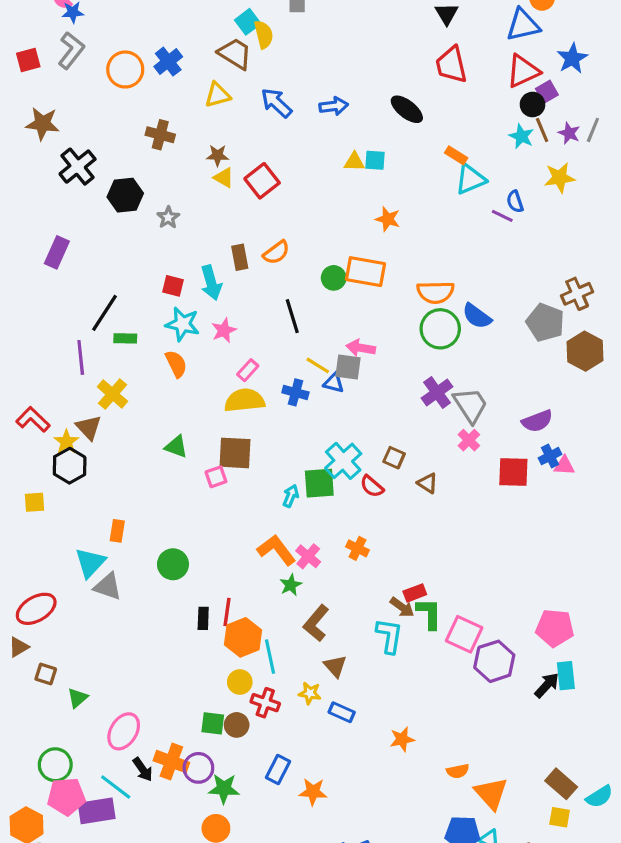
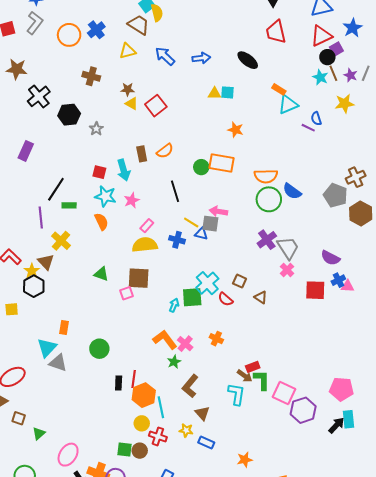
purple semicircle: (537, 421) -> (330, 258), turned 48

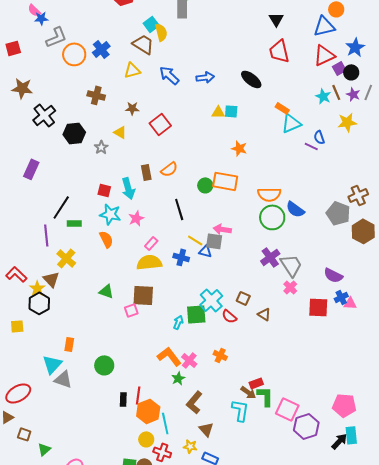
gray L-shape: (35, 23) -> (56, 37), moved, turned 30
black circle: (327, 57) -> (351, 72), moved
yellow triangle: (132, 104) -> (120, 132), moved

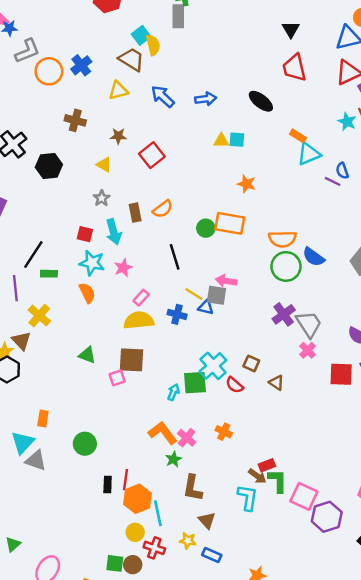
gray star: (101, 147) -> (102, 198), moved
brown L-shape: (194, 402) -> (193, 488), turned -30

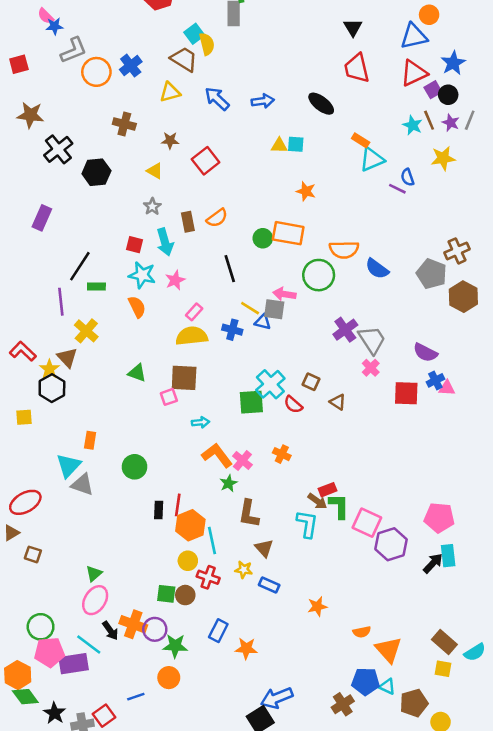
green circle: (286, 266) -> (319, 275), moved
cyan arrow: (173, 392) -> (201, 422), moved, turned 63
green triangle: (13, 544) -> (94, 573), moved

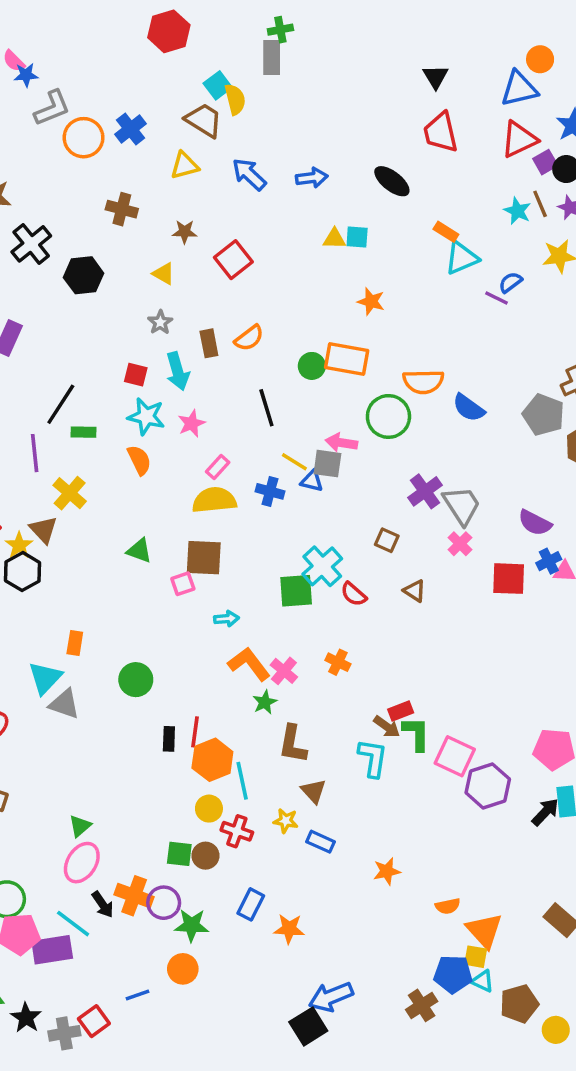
blue semicircle: (408, 177) -> (510, 282), turned 72
brown square: (311, 382) -> (387, 540), moved
yellow square: (443, 669) -> (476, 957), moved

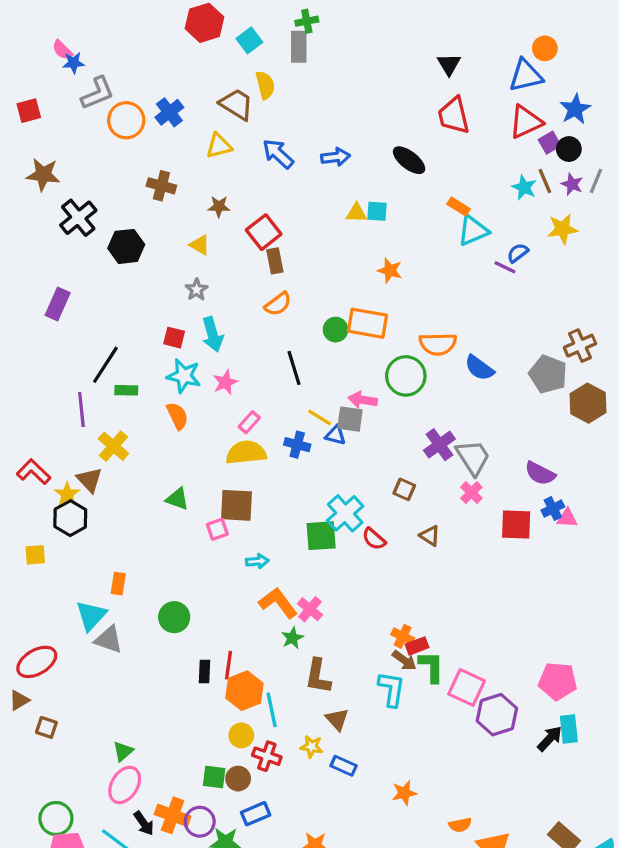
cyan square: (218, 85) -> (249, 40), moved
brown rectangle: (209, 343) -> (275, 261), moved
orange cross: (338, 662) -> (403, 636), moved
blue rectangle: (251, 904) -> (256, 814), moved, turned 40

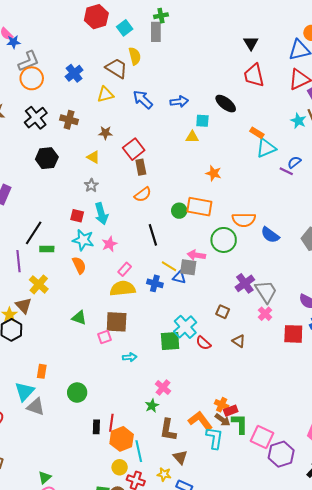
orange circle: (126, 120) -> (32, 78), moved
cyan square: (377, 211) -> (202, 121), moved
black cross: (78, 218) -> (36, 118), moved
orange L-shape: (278, 603) -> (200, 421), moved

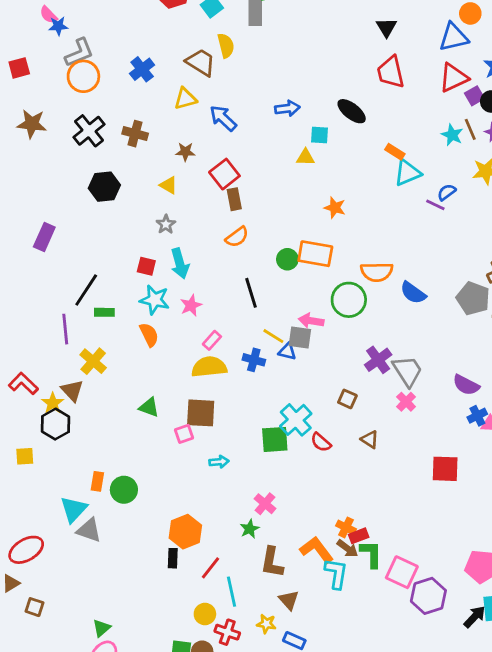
blue arrow: (143, 100) -> (223, 118), moved
red square: (293, 334) -> (445, 469), moved
green circle: (77, 393) -> (124, 490), moved
red line: (111, 423) -> (211, 568), moved, turned 30
orange hexagon: (122, 439) -> (185, 532), moved

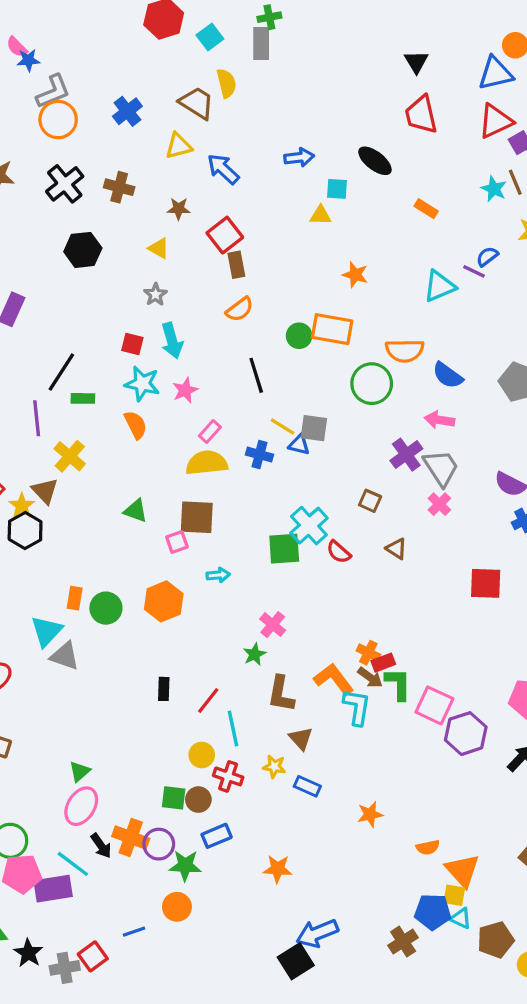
cyan triangle: (407, 173) -> (439, 286), moved
pink arrow: (311, 321) -> (439, 420), moved
orange hexagon: (185, 532) -> (164, 601), moved

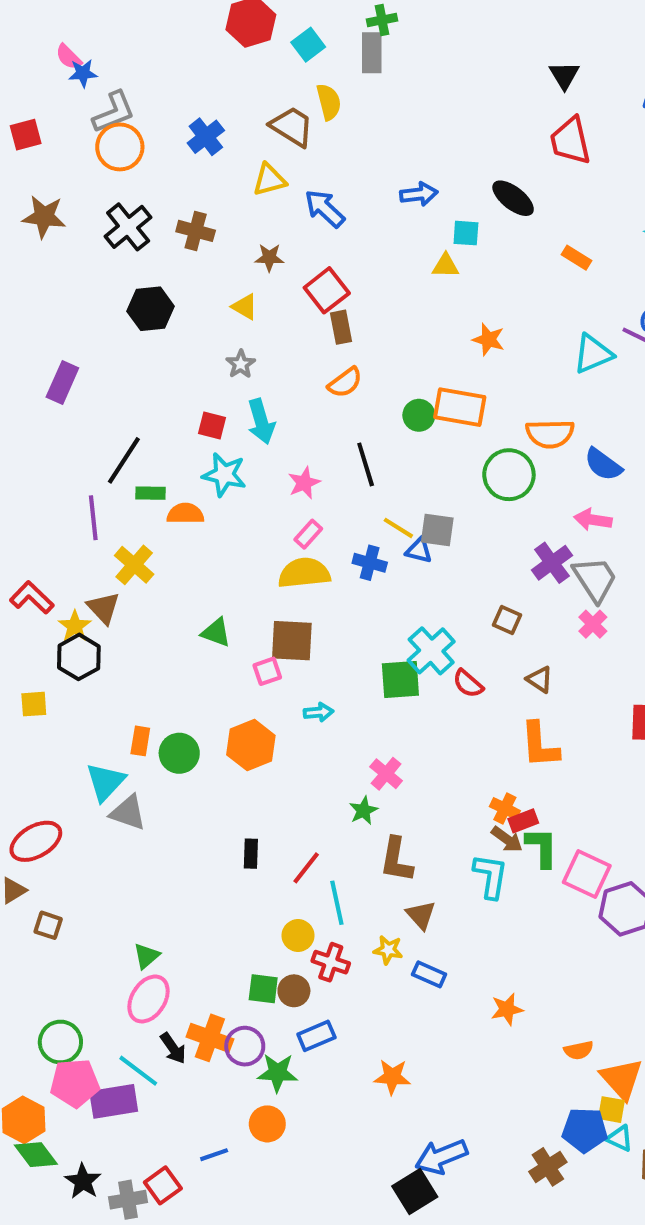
pink star: (185, 390) -> (304, 483), moved
orange semicircle: (136, 425) -> (185, 514), moved, turned -64
orange L-shape: (334, 679) -> (540, 745), moved, turned -147

